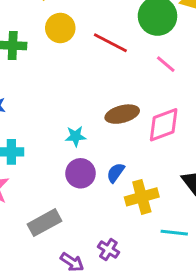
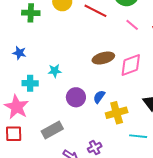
cyan star: (76, 136) -> (55, 71), moved
purple cross: (108, 250) -> (95, 148), turned 32

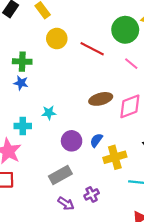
green cross: (31, 13) -> (22, 62), moved
blue star: (19, 53) -> (21, 83), moved
gray rectangle: (52, 130) -> (60, 175), moved

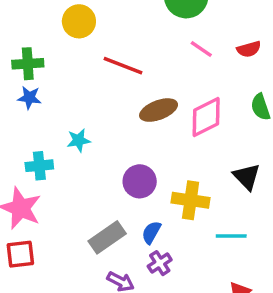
red line: (92, 49) -> (123, 66), moved
blue semicircle: (96, 140) -> (151, 232), moved
purple circle: (72, 141) -> (140, 181), moved
yellow cross: (115, 157) -> (191, 200), turned 30

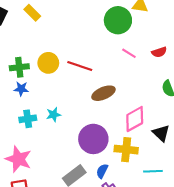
yellow circle: (79, 21) -> (48, 63), moved
pink diamond: (206, 117) -> (135, 119), moved
cyan cross: (39, 166) -> (28, 119), moved
purple circle: (140, 181) -> (93, 139), size x1.4

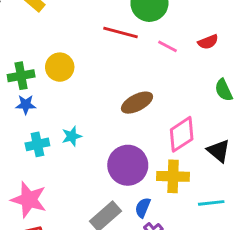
red line: (80, 66) -> (120, 32), moved

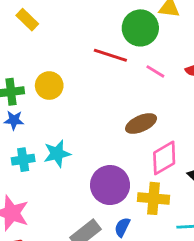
brown ellipse: (137, 103) -> (141, 123), moved
cyan star: (72, 136) -> (57, 154), size x1.4

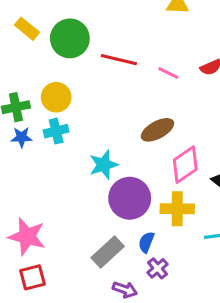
green circle: (140, 28) -> (70, 38), moved
cyan star: (57, 154) -> (104, 165), moved
cyan cross: (23, 160) -> (56, 131), moved

